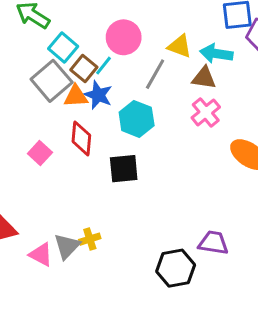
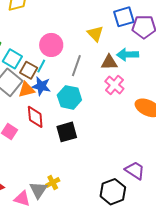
yellow triangle: (180, 46) -> (95, 34), moved, turned 36
cyan arrow: (216, 54) -> (128, 55), moved
purple trapezoid: (213, 243) -> (135, 170), turned 35

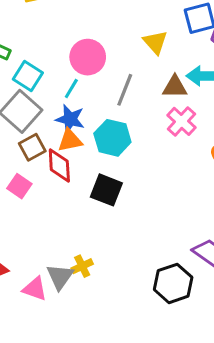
brown square: (29, 70) -> (32, 147), moved, turned 30
orange triangle: (26, 90) -> (70, 140), moved
black square: (67, 132) -> (106, 190), turned 35

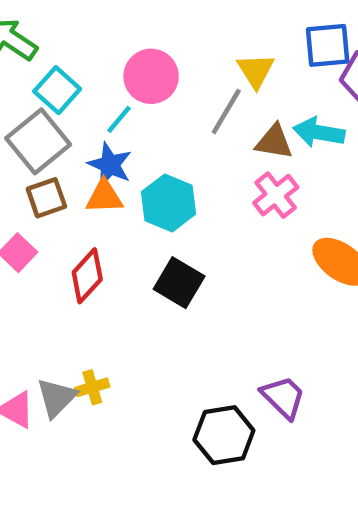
gray line: (125, 90) -> (226, 112), moved
red diamond: (59, 165) -> (87, 276), moved, turned 36
black square: (106, 190) -> (179, 283), moved

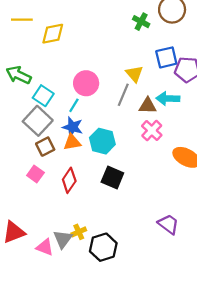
black hexagon: (224, 435) -> (103, 247), moved

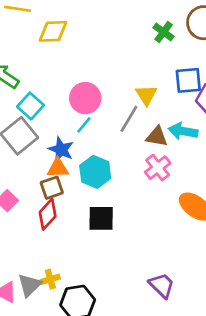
cyan line: (74, 105) -> (84, 125), moved
brown square: (45, 147) -> (52, 188), moved
black square: (112, 178) -> (101, 218), turned -30

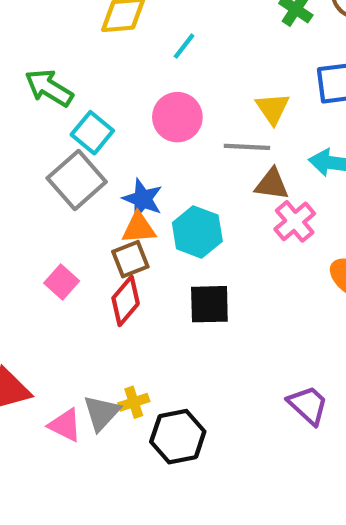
gray line: (129, 119) -> (247, 147), turned 64
cyan line: (84, 125) -> (184, 46), moved
brown triangle: (157, 136) -> (272, 184), moved

